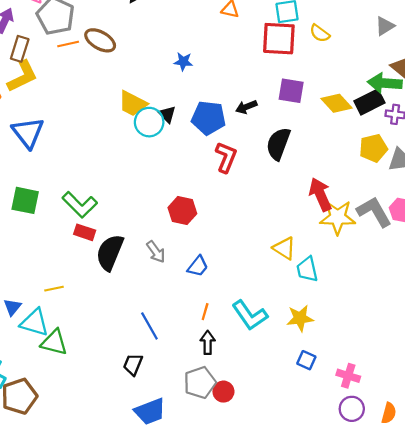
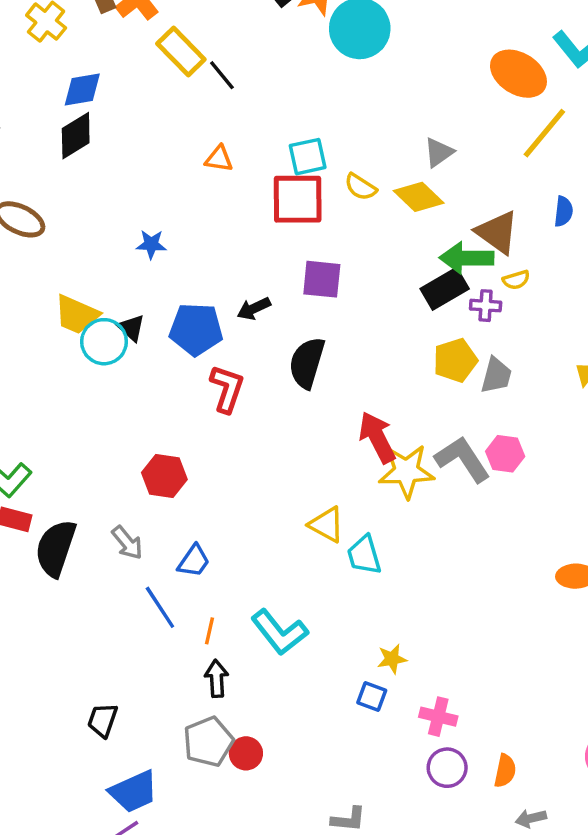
gray triangle: (385, 26) -> (439, 152), moved
yellow diamond: (336, 103) -> (419, 197), moved
yellow star: (300, 318) -> (392, 659), moved, size x0.7
blue line: (149, 326) -> (160, 607), moved

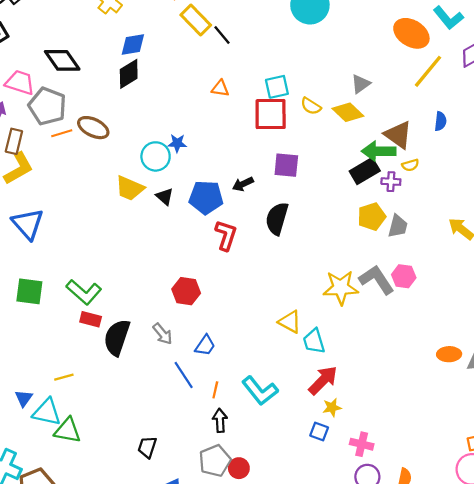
cyan circle: (104, 342) -> (156, 156), moved
red arrow: (377, 437) -> (323, 380), moved, turned 72

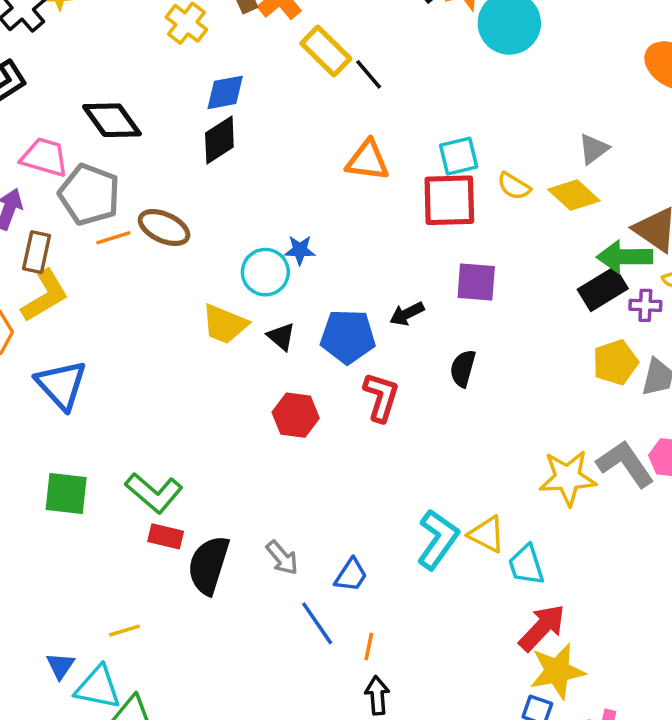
orange triangle: (220, 88) -> (367, 160), size x1.5
black semicircle: (277, 219) -> (463, 368), size x0.7
red hexagon: (186, 291) -> (296, 415), moved
cyan L-shape: (260, 391) -> (438, 539), moved, turned -105
yellow star: (332, 407) -> (557, 671), size x1.8

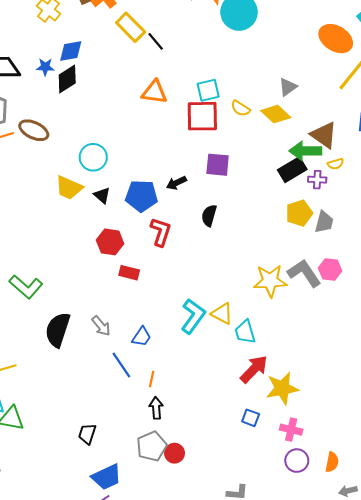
blue star: (300, 250) -> (45, 67), moved
red rectangle: (166, 536) -> (129, 273), moved
yellow star: (557, 671) -> (282, 388), moved

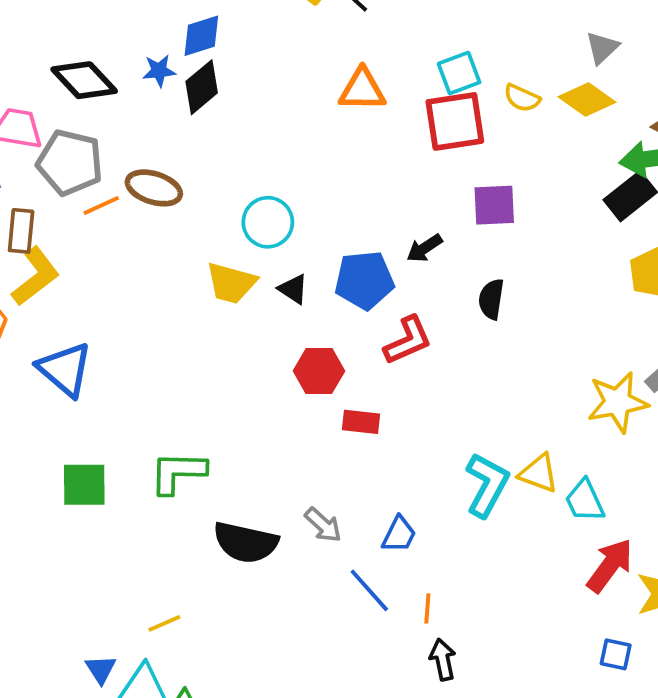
red L-shape: (161, 232) -> (408, 340), turned 56
green L-shape: (26, 287) -> (178, 472), turned 148
black semicircle: (58, 330) -> (246, 542), turned -88

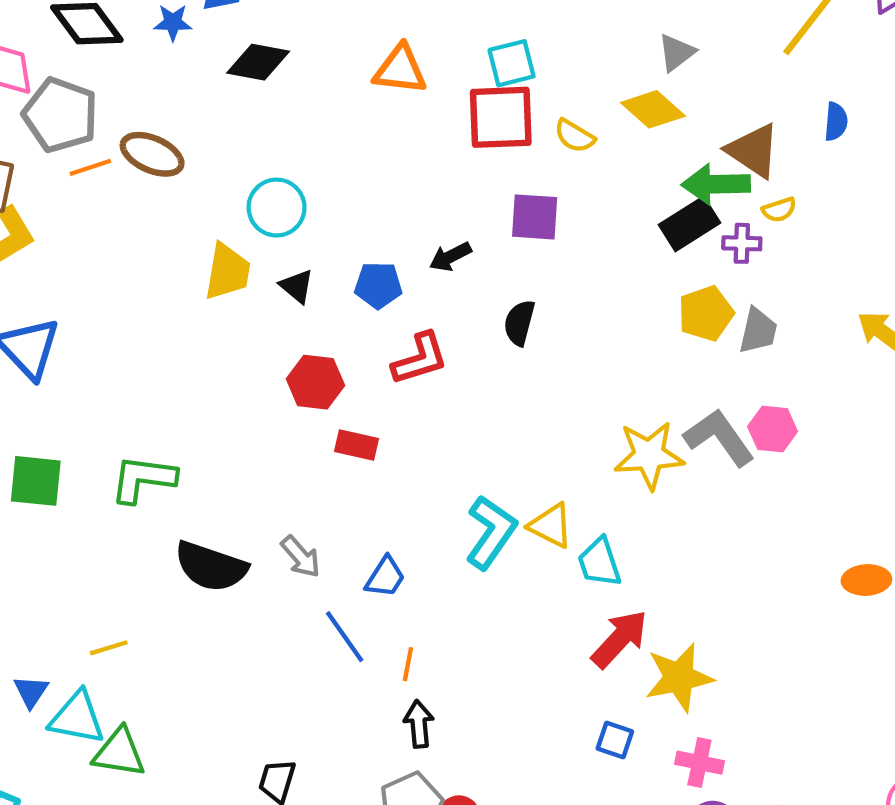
black diamond: (202, 87) -> (258, 62), moved, turned 44
yellow semicircle: (522, 98) -> (574, 136), moved
blue pentagon: (364, 280) -> (378, 285), size x0.7
yellow trapezoid: (231, 283) -> (227, 272), turned -102

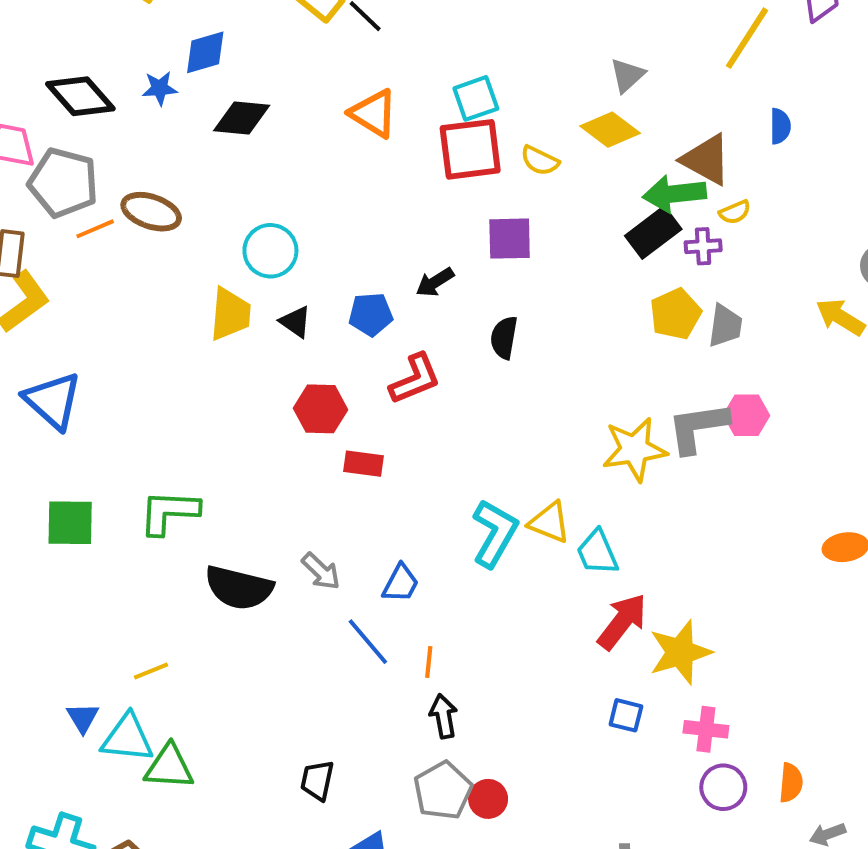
orange triangle: (400, 70) -> (373, 113), turned 30
gray L-shape: (719, 437) -> (698, 427), turned -58

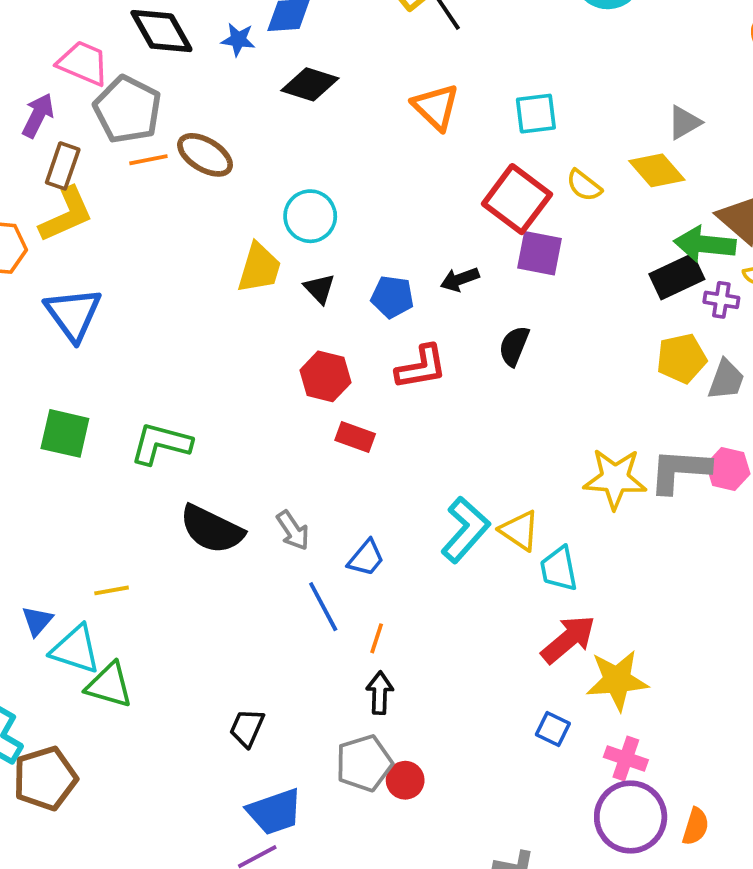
red square: (470, 149) -> (517, 199), moved, turned 32
purple circle: (723, 787) -> (631, 817), size x1.6

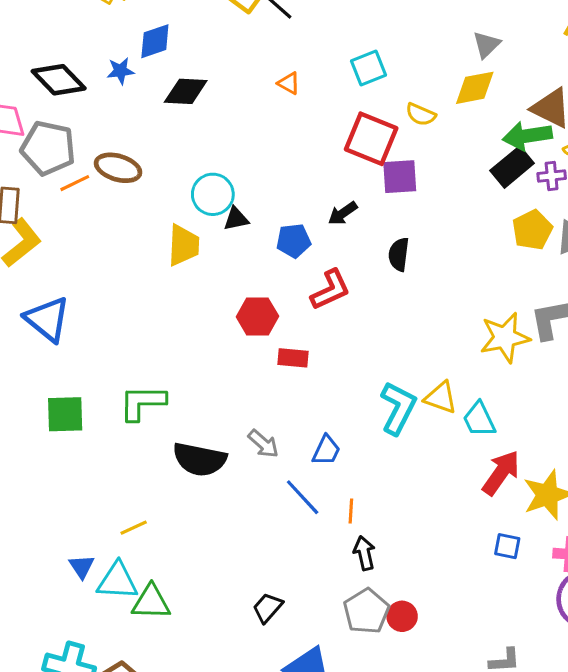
orange triangle: (436, 107) -> (289, 83), size x0.6
yellow diamond: (657, 170) -> (475, 88), turned -45
black triangle: (319, 289) -> (236, 219), moved, turned -44
black trapezoid: (247, 728) -> (268, 608), turned 32

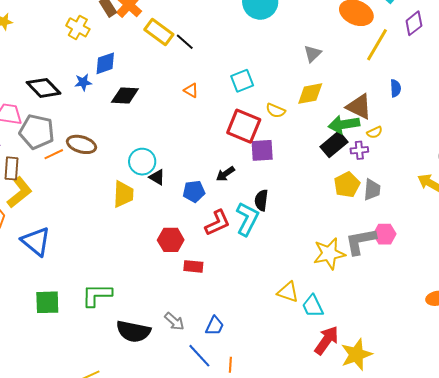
gray triangle: (486, 45) -> (313, 54), moved
black triangle: (236, 219) -> (157, 177), turned 42
cyan L-shape: (398, 408) -> (247, 219), moved

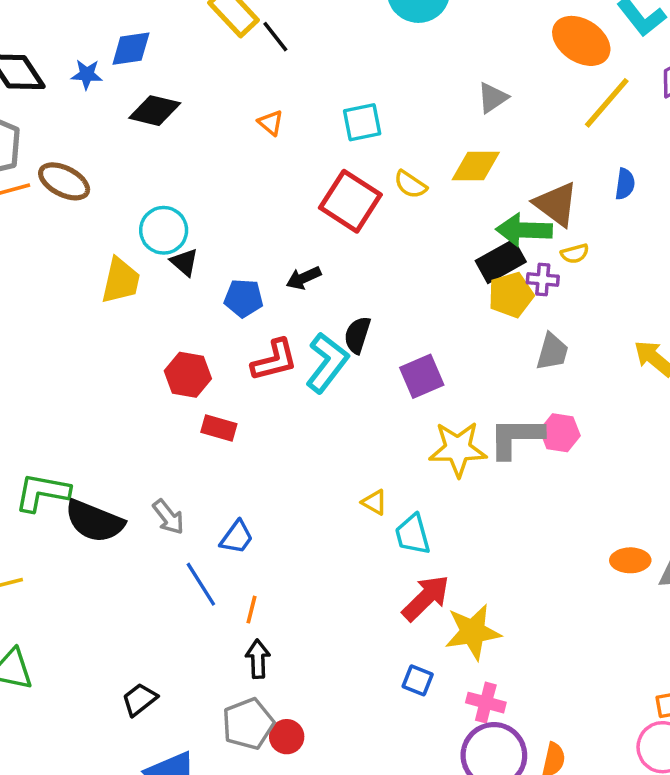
purple square: (262, 150) -> (422, 376), moved, turned -30
yellow pentagon: (347, 185) -> (511, 295), moved
yellow triangle: (288, 292) -> (374, 502), size x0.7
green L-shape: (97, 295) -> (42, 492), moved

